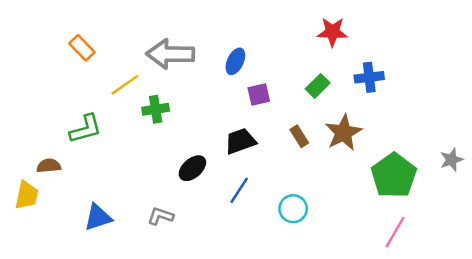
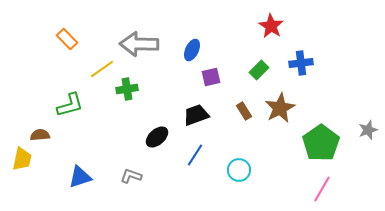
red star: (332, 32) -> (271, 26), turned 30

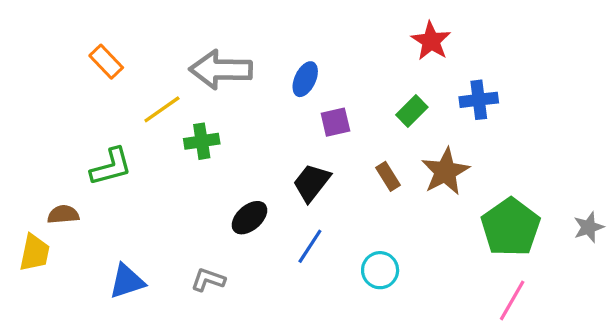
black trapezoid: (196, 115) -> (312, 183), turned -32
gray star: (368, 130) -> (589, 227), moved

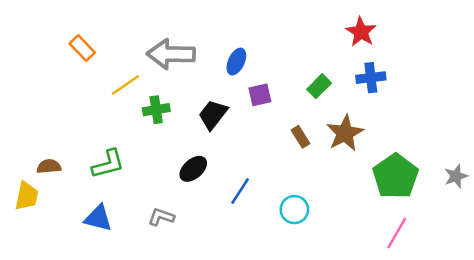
red star: (431, 41) -> (361, 32), moved
green L-shape: (111, 167) -> (108, 164), moved
black trapezoid: (312, 183) -> (213, 115), moved
blue triangle: (127, 281) -> (98, 218), turned 32

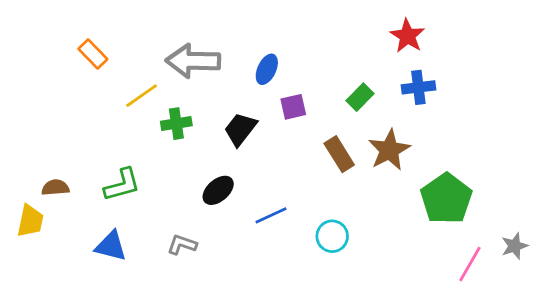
brown rectangle: (301, 137) -> (339, 154), size x1.4
gray star: (456, 176) -> (514, 246), moved
blue line: (240, 191) -> (271, 215), turned 32
pink line: (397, 233) -> (470, 264), moved

